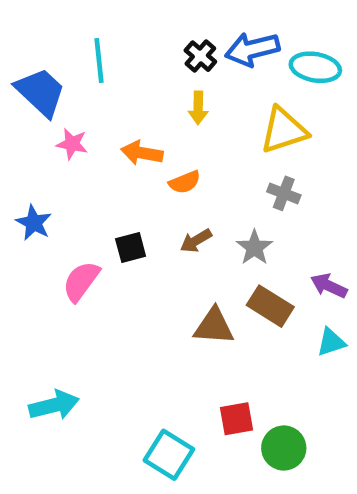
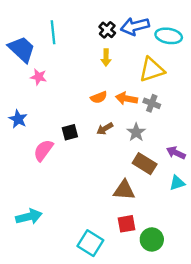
orange arrow: (142, 153) -> (126, 99), moved
brown triangle: (214, 326) -> (124, 190), moved

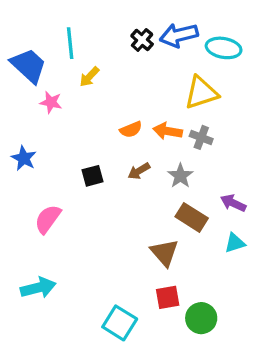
yellow arrow: (106, 58) -> (89, 77), moved, turned 42
pink semicircle: (43, 150) -> (48, 219), moved
brown triangle: (124, 190) -> (164, 253), turned 45

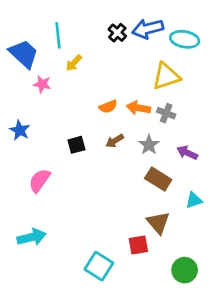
purple arrow: (233, 203) -> (187, 153), moved
brown triangle: (164, 253) -> (158, 223), moved
green circle: (201, 318) -> (185, 270), moved

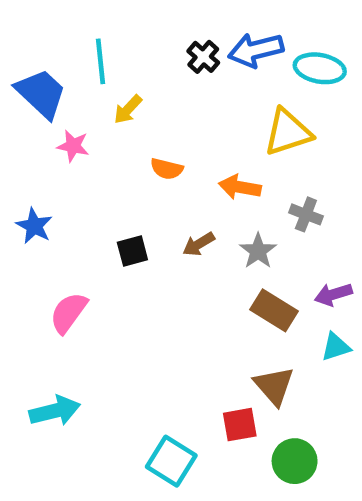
orange semicircle: (108, 107) -> (167, 169), moved, turned 36
gray cross: (166, 113) -> (306, 214), moved
purple arrow: (187, 153) -> (333, 294), moved, turned -42
green circle: (185, 270) -> (295, 461), moved

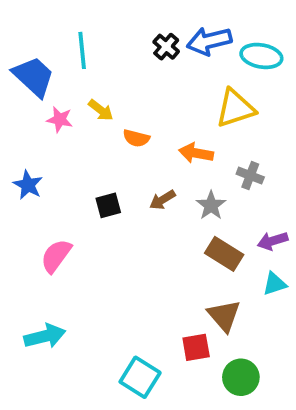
yellow arrow: (128, 109) -> (101, 110), moved, turned -95

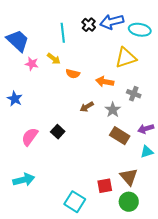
cyan line: (82, 50) -> (63, 33), moved
black square: (108, 205) -> (58, 132), moved, turned -32
brown triangle: (224, 316) -> (129, 177), moved

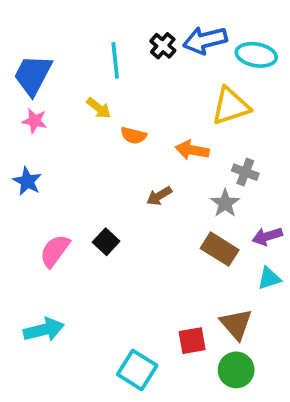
blue trapezoid: (18, 41) -> (33, 75), turned -105
pink star: (32, 64) -> (35, 121), moved
gray star: (113, 110) -> (225, 203), moved

